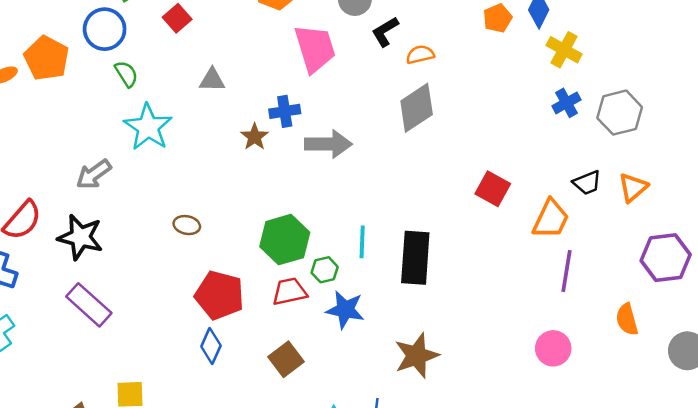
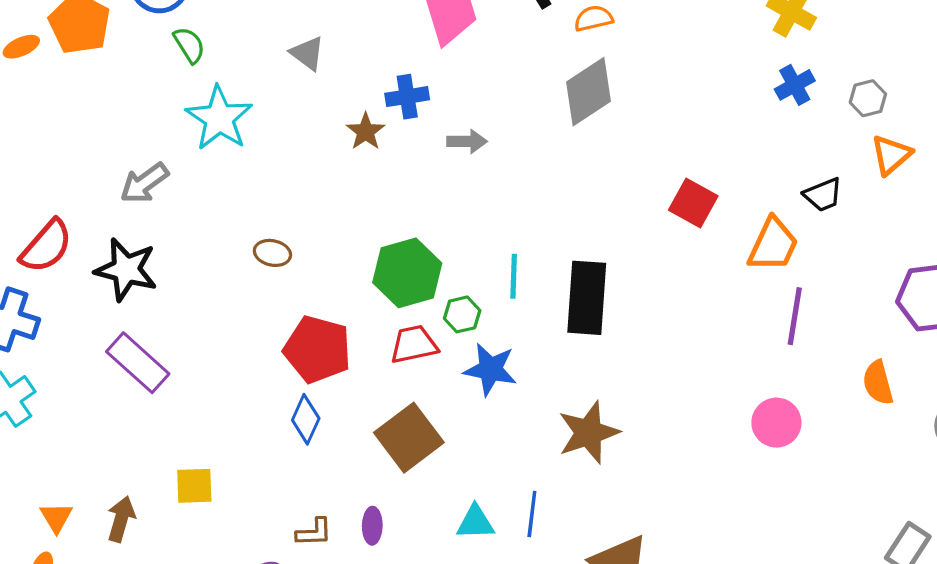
gray triangle: (212, 80) -> (307, 53), turned 36
gray hexagon: (620, 113) -> (868, 98), size x0.6
gray arrow: (328, 144) -> (467, 141), size x0.6
orange triangle: (633, 188) -> (891, 155), moved
brown square: (286, 359) -> (409, 438), size x1.4

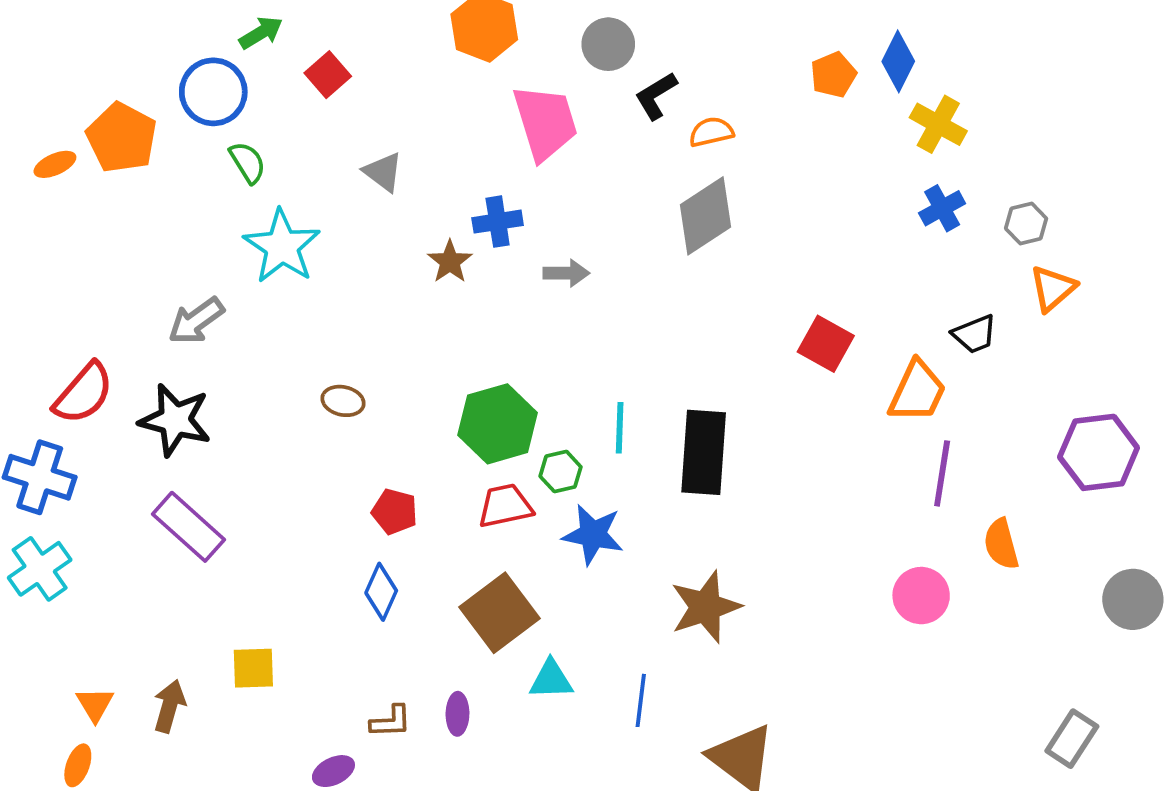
red pentagon: (317, 349) -> (395, 512), size x0.6
orange semicircle: (878, 383) -> (1001, 544), moved
cyan triangle: (475, 522) -> (551, 679), moved

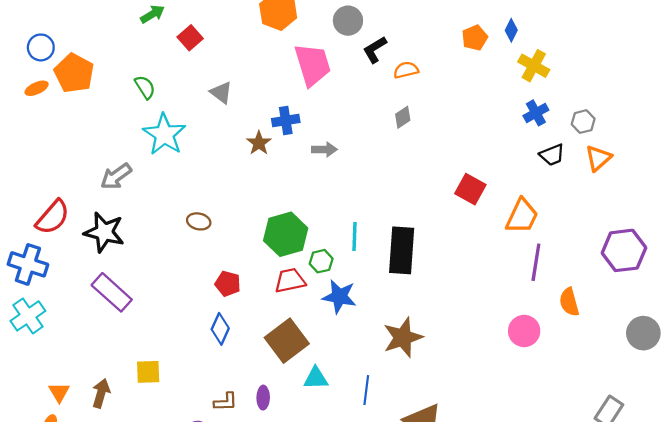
blue diamond: (898, 61) -> (511, 30), size x0.7
blue circle: (213, 92) -> (41, 47), moved, size x0.7
gray diamond: (706, 216) -> (403, 117), size x0.5
black trapezoid: (975, 334) -> (552, 155), moved

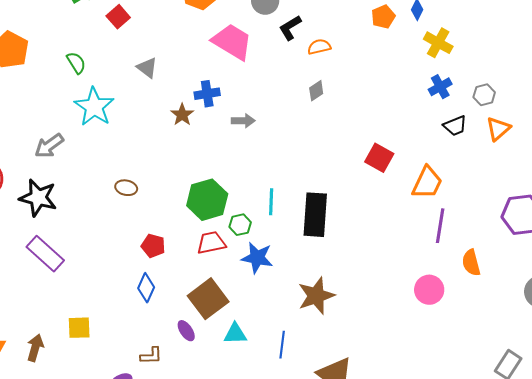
pink trapezoid: (313, 65) -> (232, 42), turned -42
purple ellipse: (263, 398) -> (186, 331), moved, turned -35

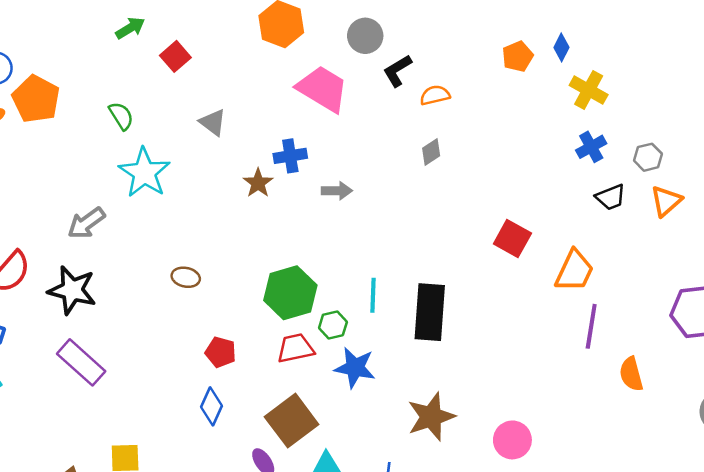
pink circle: (429, 290) -> (512, 440), moved

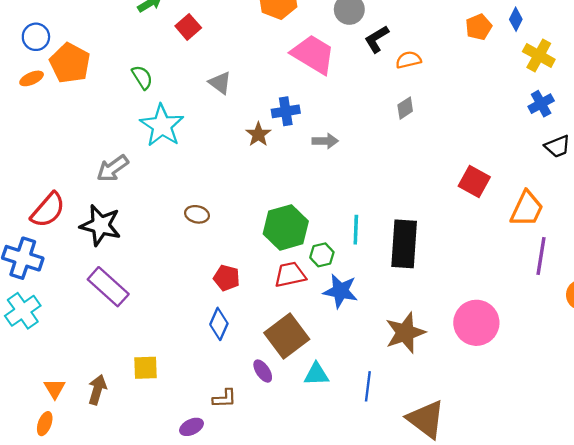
pink circle: (512, 440) -> (476, 323), moved, size x1.4

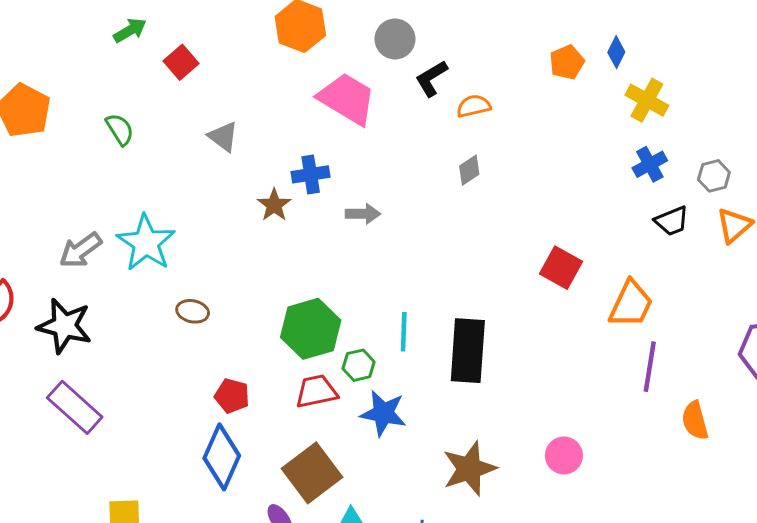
cyan star: (162, 126) -> (146, 243), moved
pink circle: (476, 323) -> (564, 455), size x0.6
blue diamond: (219, 324) -> (222, 457), size x1.5

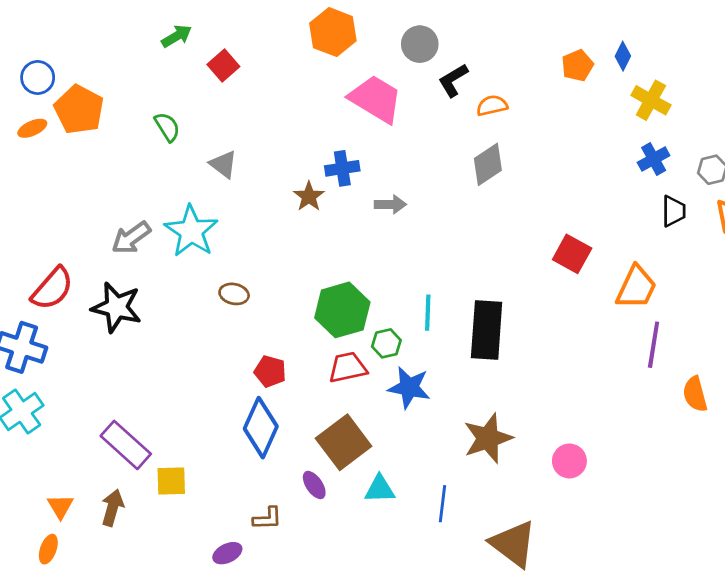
gray triangle: (223, 137) -> (223, 164), moved
gray diamond: (469, 170) -> (488, 164), size x1.5
black trapezoid: (672, 221) -> (674, 211), turned -68
purple rectangle: (75, 407) -> (126, 445), moved
pink circle: (564, 455) -> (569, 461), moved

